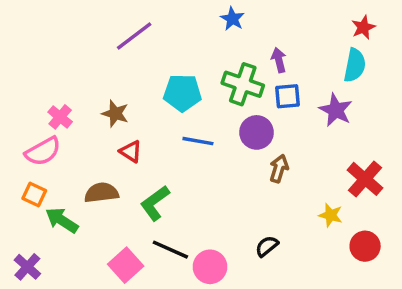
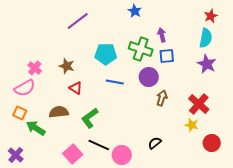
purple star: (336, 110) -> (207, 64), moved
red cross: (365, 179) -> (199, 104), moved

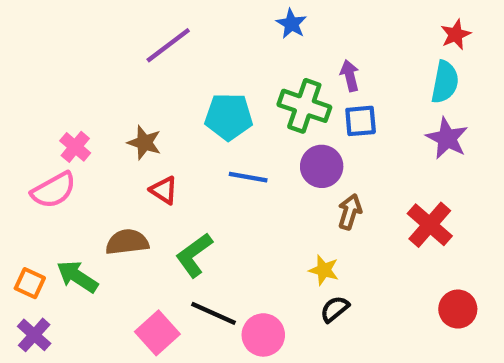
orange square: (20, 113) -> (30, 283), moved
yellow star: (192, 125) -> (324, 270), moved

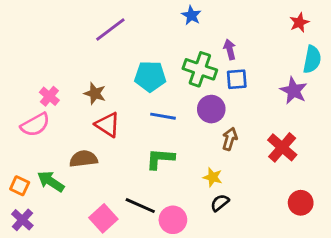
cyan semicircle: (445, 82) -> (312, 59), moved
red triangle: (164, 190) -> (108, 125), size x1.4
green L-shape: (194, 255) -> (160, 159), moved, turned 40

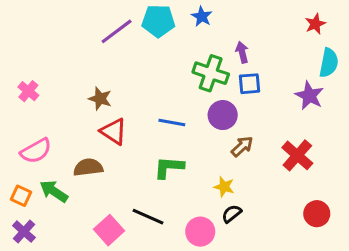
cyan pentagon: (150, 76) -> (158, 21), moved
pink cross: (49, 96) -> (28, 91), moved
pink semicircle: (35, 125) -> (36, 151), moved
brown arrow: (230, 139) -> (242, 146), turned 30
pink circle: (173, 220) -> (200, 232), moved

